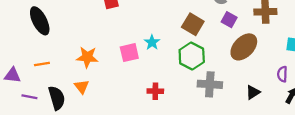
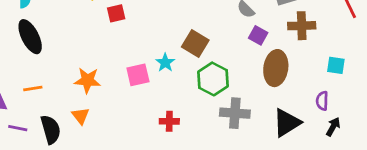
brown square: (193, 24) -> (195, 43), moved
brown ellipse: (244, 47) -> (276, 68), turned -36
black triangle: (253, 92) -> (287, 123), size x1.6

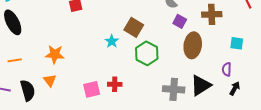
pink square: (138, 75) -> (92, 89), moved
gray cross: (235, 113) -> (174, 89), moved

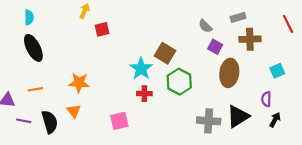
cyan star: (112, 41) -> (141, 69), size x1.5
cyan square: (237, 43) -> (277, 71), turned -32
red cross: (115, 84) -> (144, 94), moved

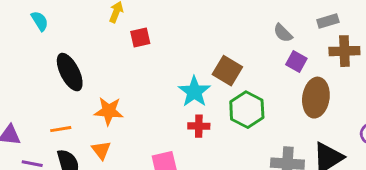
cyan semicircle: (29, 17) -> (40, 21), turned -32
black ellipse: (33, 48) -> (70, 72), moved
orange line: (36, 89) -> (61, 129), moved

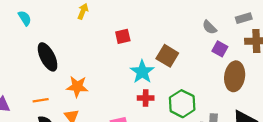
red square: (140, 38) -> (123, 36), moved
green hexagon: (247, 110) -> (182, 104), moved

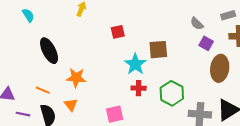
brown square: (167, 56) -> (158, 50), turned -36
orange line: (41, 100) -> (43, 90), turned 32

